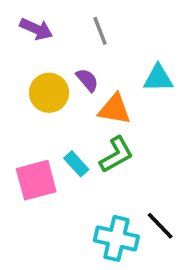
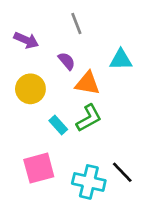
purple arrow: (36, 29) -> (26, 40), moved
yellow circle: (49, 93) -> (30, 89), moved
pink square: (36, 180) -> (39, 168), moved

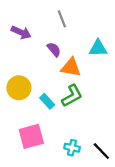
yellow circle: (30, 89) -> (19, 88), moved
black line: (122, 172) -> (101, 151), moved
cyan cross: (89, 182) -> (72, 148), size x0.6

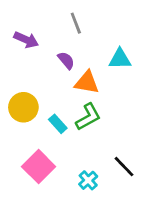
pink square: (31, 136) -> (39, 167), turned -30
cyan cross: (72, 148) -> (88, 180), turned 35
black line: (101, 151) -> (124, 167), moved

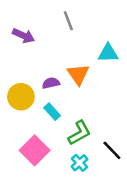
purple semicircle: (66, 60) -> (51, 83), moved, turned -63
orange triangle: (87, 82) -> (78, 74), turned 45
green L-shape: (88, 117) -> (79, 133), moved

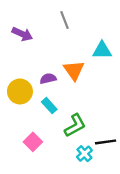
pink square: (35, 150) -> (33, 142), size x0.7
black line: (112, 150) -> (106, 142), turned -54
cyan cross: (79, 163) -> (84, 154), moved

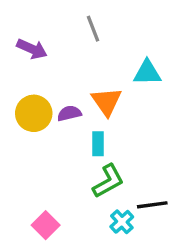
yellow circle: (20, 91) -> (34, 113), moved
cyan rectangle: (49, 106) -> (98, 144), moved, turned 42
pink square: (33, 142) -> (46, 225), moved

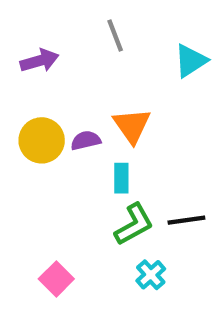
purple arrow: (32, 49) -> (39, 61), turned -40
cyan triangle: (147, 73) -> (191, 61), moved, turned -32
black line: (152, 205) -> (186, 220), moved

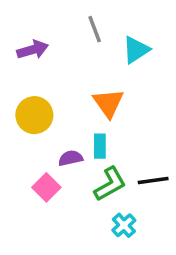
cyan triangle: (191, 61) -> (136, 50), moved
purple semicircle: (86, 140) -> (71, 158), moved
pink square: (56, 279) -> (46, 187), moved

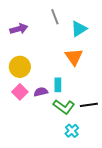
orange triangle: (108, 103) -> (74, 57), moved
green L-shape: (110, 184) -> (64, 107), turned 65
pink square: (46, 187) -> (20, 92), moved

